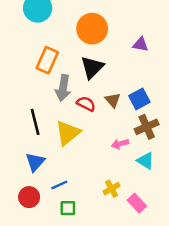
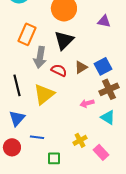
brown triangle: (113, 100) -> (81, 67), turned 40
blue line: (59, 185) -> (37, 137), turned 32
green square: (68, 208) -> (54, 158), moved

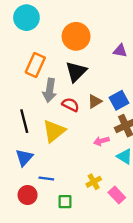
red circle: (12, 147) -> (28, 195), moved

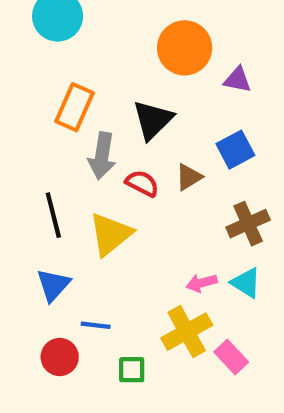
orange circle: (76, 36) -> (185, 48), moved
blue square: (119, 100) -> (235, 150), moved
pink arrow: (101, 141) -> (202, 283), moved
yellow cross: (94, 182) -> (187, 332), size x1.6

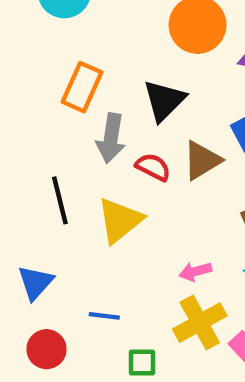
brown triangle: (189, 177) -> (202, 160), size x1.4
pink arrow: (202, 283) -> (195, 271), moved
blue triangle: (53, 285) -> (35, 283), moved
red circle: (60, 357) -> (47, 349), moved

